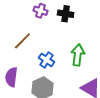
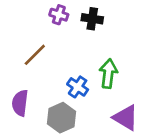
blue cross: (47, 60) -> (78, 87), moved

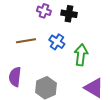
brown line: (35, 55) -> (26, 41), turned 36
blue cross: (78, 87) -> (57, 42), moved

